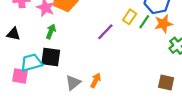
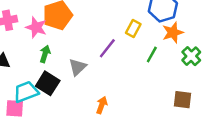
green line: (144, 22) -> (152, 55), moved
black square: (51, 57) -> (48, 83), turned 30
gray triangle: (73, 83) -> (78, 67), moved

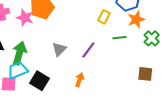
purple line: (107, 48) -> (88, 50), moved
green arrow: (45, 54) -> (19, 53), moved, size x1.6
green line: (152, 55) -> (120, 38), turned 56
black square: (48, 83) -> (39, 81), moved

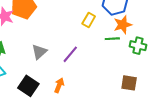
green line: (120, 38) -> (112, 39), moved
green cross: (152, 38) -> (138, 46), turned -35
black square: (39, 81) -> (28, 86), moved

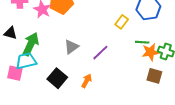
orange star: (123, 25) -> (150, 52), moved
brown square: (129, 83) -> (154, 76), moved

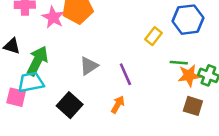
purple line: (100, 53) -> (125, 74), turned -72
orange arrow: (87, 81) -> (118, 105), moved

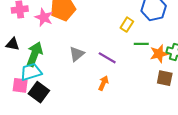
green line: (179, 63) -> (141, 44), moved
purple line: (125, 74) -> (107, 58), turned -30
black square: (70, 105) -> (39, 92), moved

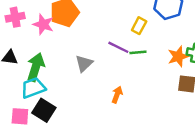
green line: (141, 44) -> (138, 52), moved
purple line: (107, 58) -> (118, 47), moved
pink square: (20, 85) -> (20, 116), moved

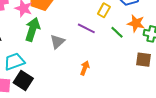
green line: (138, 52) -> (117, 32), moved, turned 48
orange star: (178, 56) -> (136, 23), moved, turned 30
green arrow: (36, 67) -> (32, 29), moved

